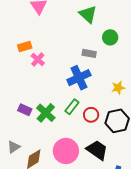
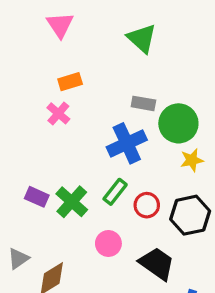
green circle: (110, 37) -> (178, 123), moved, size x1.5
orange rectangle: (25, 46) -> (70, 82), moved
pink circle: (66, 151) -> (108, 243), moved, size x0.6

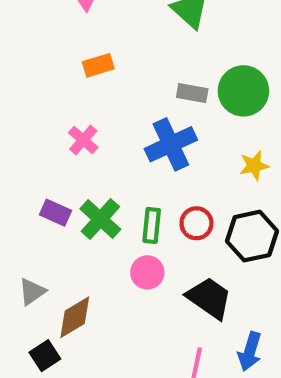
pink cross: (58, 113) -> (83, 140), moved
green circle: (178, 123) -> (243, 91), moved
green rectangle: (115, 192) -> (152, 225), moved, turned -32

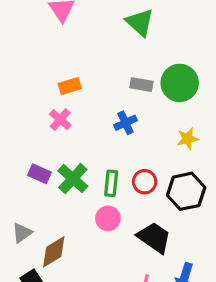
orange rectangle: (98, 65) -> (70, 86), moved
blue cross: (171, 144) -> (125, 123), size x0.6

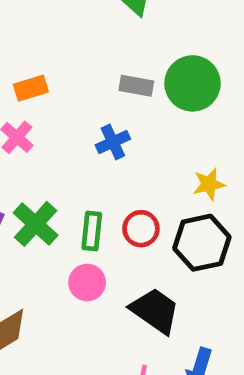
yellow star: (188, 139) -> (209, 184), moved

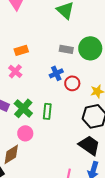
red circle: (141, 229) -> (72, 83), moved
pink circle: (87, 283) -> (25, 133), moved
black trapezoid: (155, 311) -> (89, 145), moved

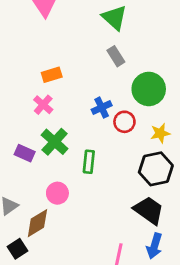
green circle: (90, 48) -> (149, 89), moved
gray rectangle: (66, 49) -> (116, 56), moved, turned 48
green cross: (23, 108) -> (55, 142), moved

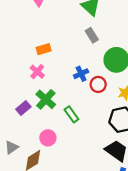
purple rectangle: (25, 153) -> (23, 108), turned -64
green rectangle: (89, 162) -> (71, 114), turned -42

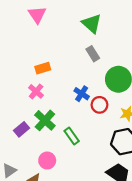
blue cross: (81, 74) -> (82, 94), turned -32

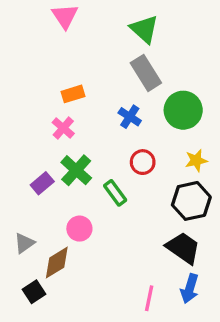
gray rectangle: (93, 54) -> (146, 73), size x1.5
blue cross: (82, 94) -> (130, 117), moved
red circle: (99, 105) -> (143, 162), moved

